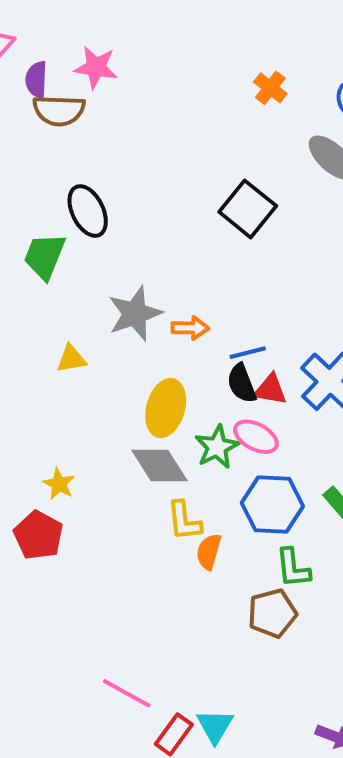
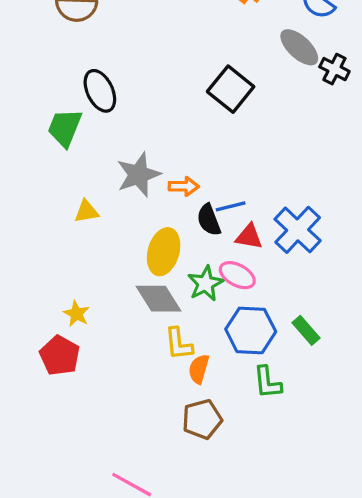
black semicircle: (242, 383) -> (209, 220), moved
brown pentagon: (272, 613) -> (202, 419), moved

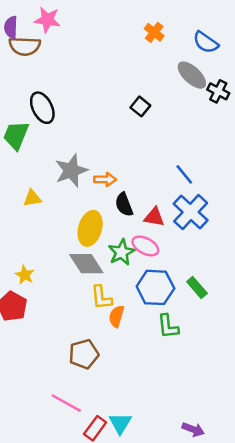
black square: (231, 89) -> (140, 106), size x0.6
blue line: (231, 206) -> (184, 174), moved, turned 65
brown pentagon: (202, 419) -> (84, 354), moved

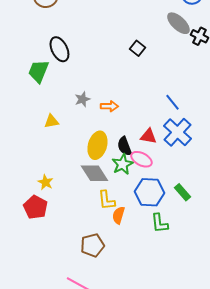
gray star: (71, 171) -> (82, 99), size x0.6
black semicircle: (124, 204) -> (124, 146), moved

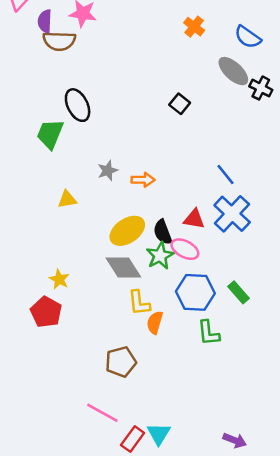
yellow ellipse: (97, 145) -> (127, 231), turned 40

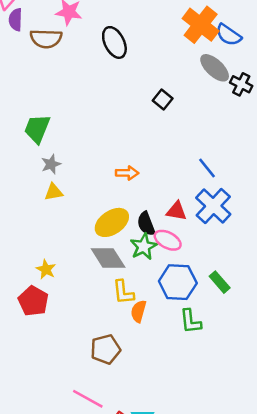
purple semicircle: (45, 21) -> (16, 20), moved
orange cross: (194, 27) -> (201, 25), moved, size x1.8
black ellipse: (78, 105) -> (114, 42), moved
gray star: (108, 171) -> (51, 164), moved

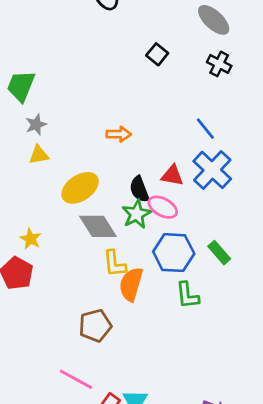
black cross: (241, 84) -> (219, 64), moved
yellow ellipse: (112, 222) -> (80, 188), moved
orange semicircle: (139, 311) -> (131, 284), size x1.4

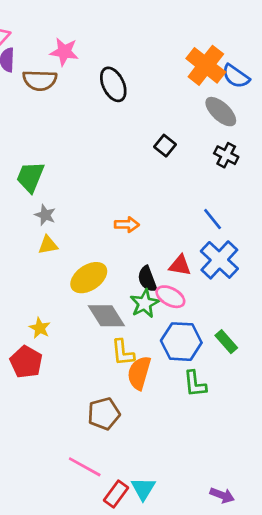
gray star: (36, 125) -> (45, 215), turned -30

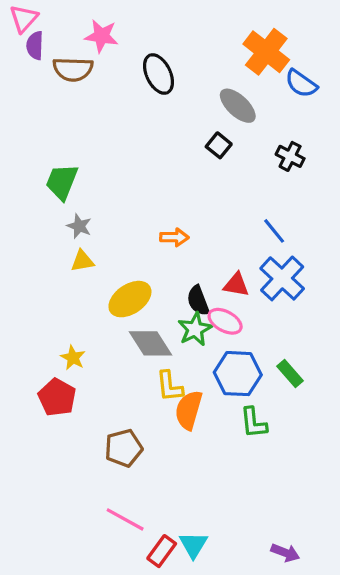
blue semicircle: (236, 76) -> (301, 84), moved
gray ellipse: (221, 112) -> (238, 106), moved
brown pentagon: (104, 414) -> (124, 448), moved

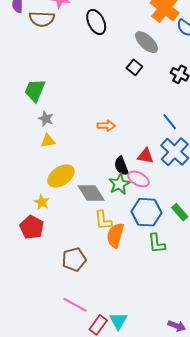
yellow ellipse: (130, 299) -> (61, 176), moved

